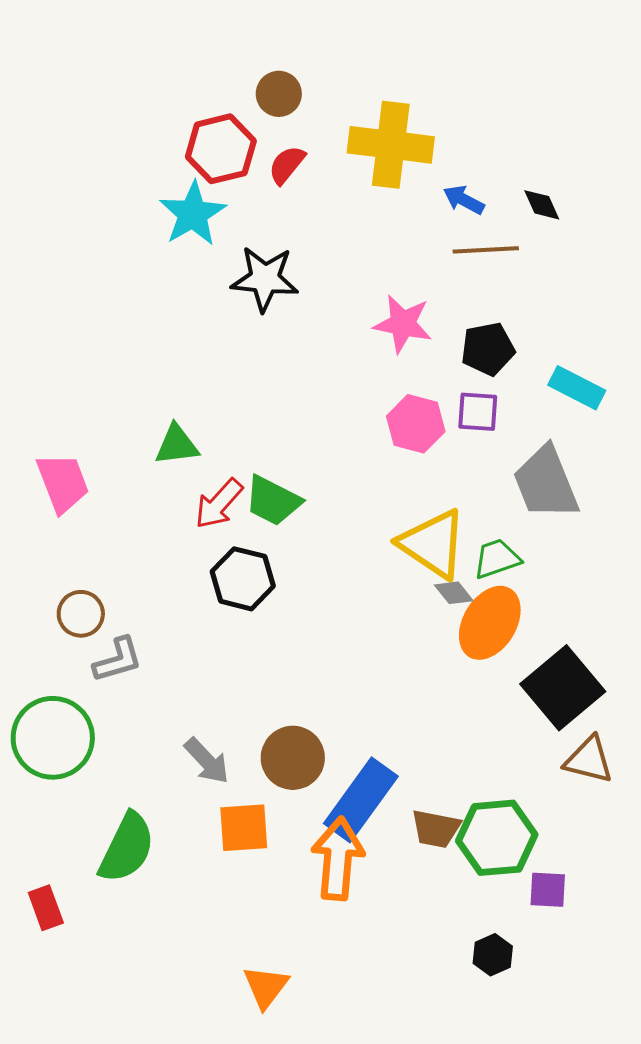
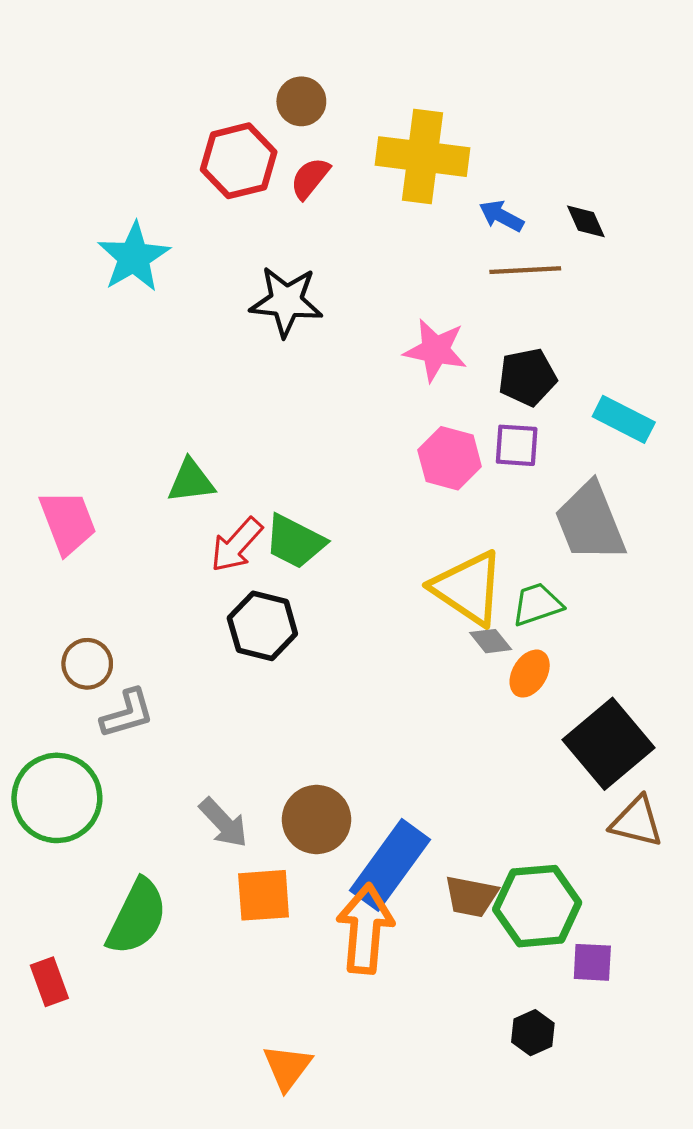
cyan star: (193, 214) -> (134, 257), moved
orange ellipse: (490, 623) -> (530, 674), size x0.6

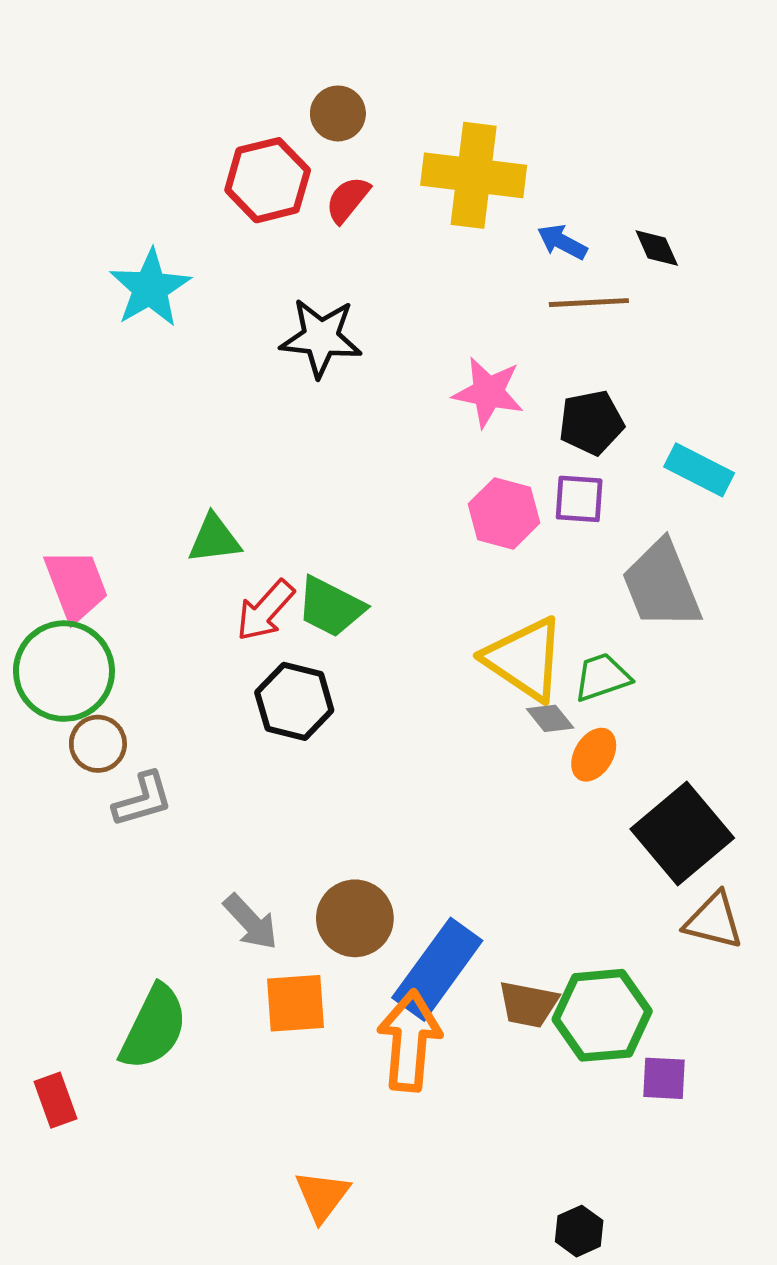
green circle: (57, 798) -> (64, 671), moved
black hexagon: (533, 1033) -> (579, 1231), moved

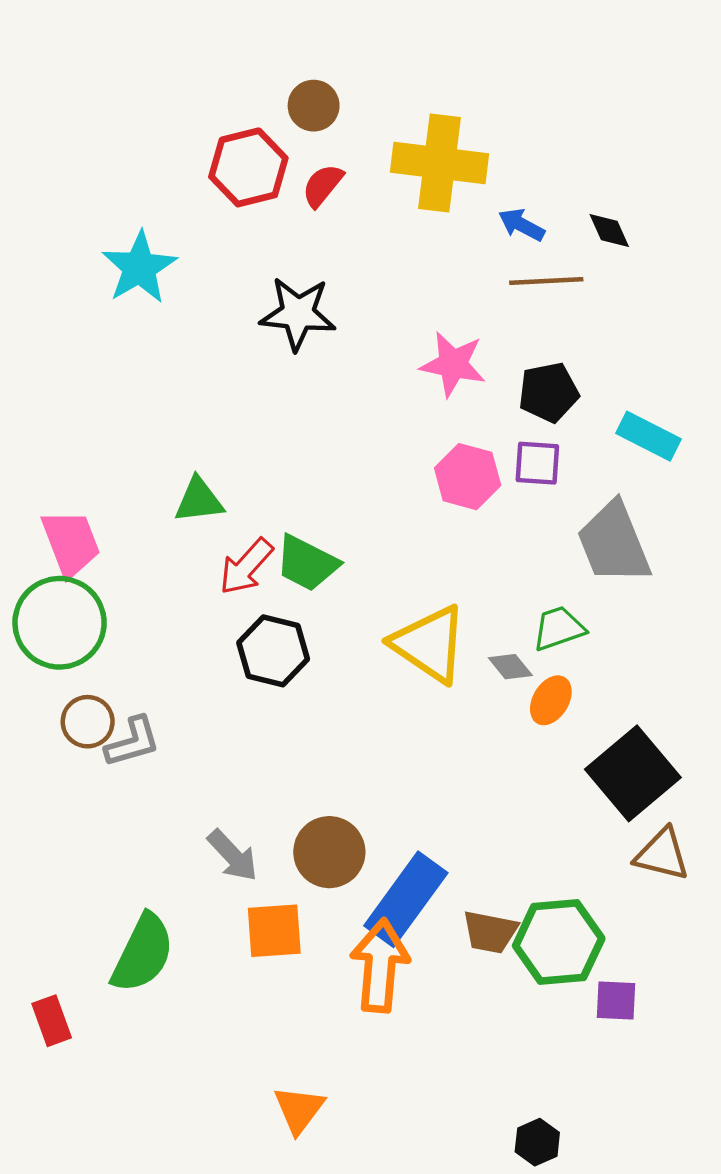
yellow triangle: (525, 659) -> (429, 644), moved
brown circle: (98, 744) -> (88, 722), moved

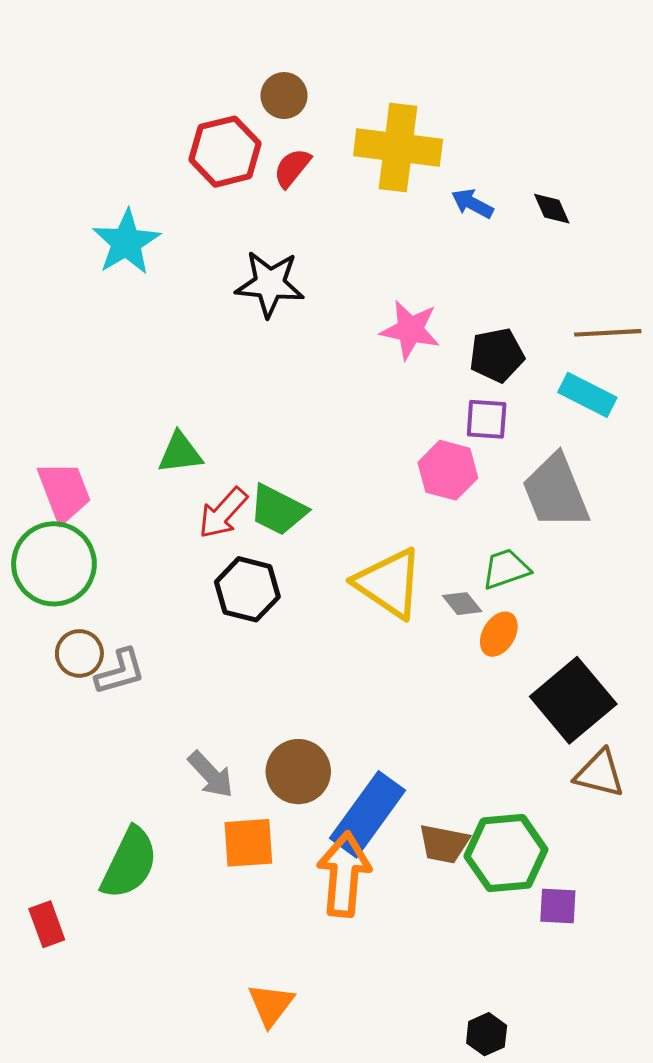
brown line: (546, 281) -> (608, 333), moved
pink hexagon: (468, 477) -> (448, 470), moved

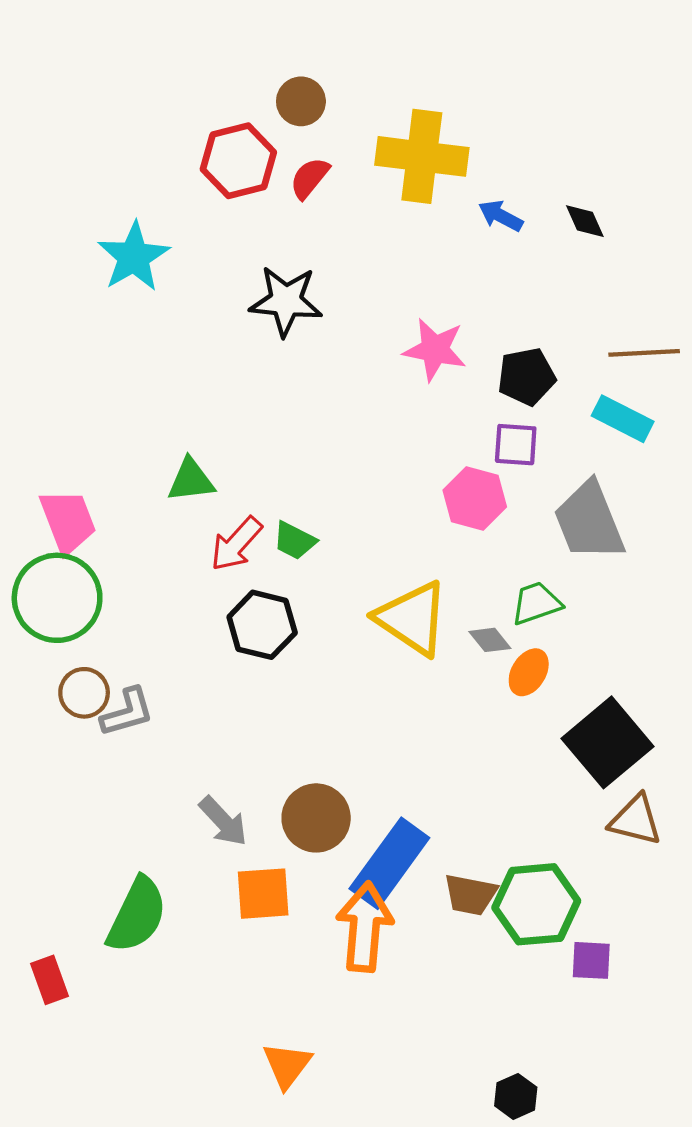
green trapezoid: (278, 510) -> (294, 541), size x0.7

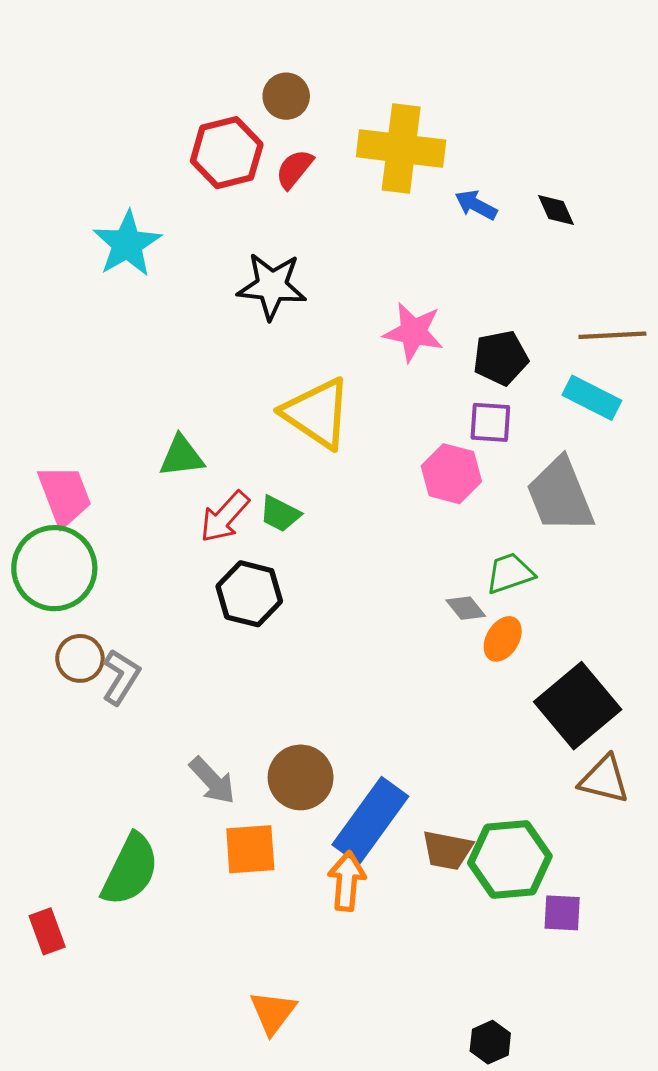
yellow triangle: (412, 618) -> (317, 413), moved
gray L-shape: (127, 712) -> (121, 677), turned -42
orange arrow: (365, 927) -> (347, 881), size x0.7

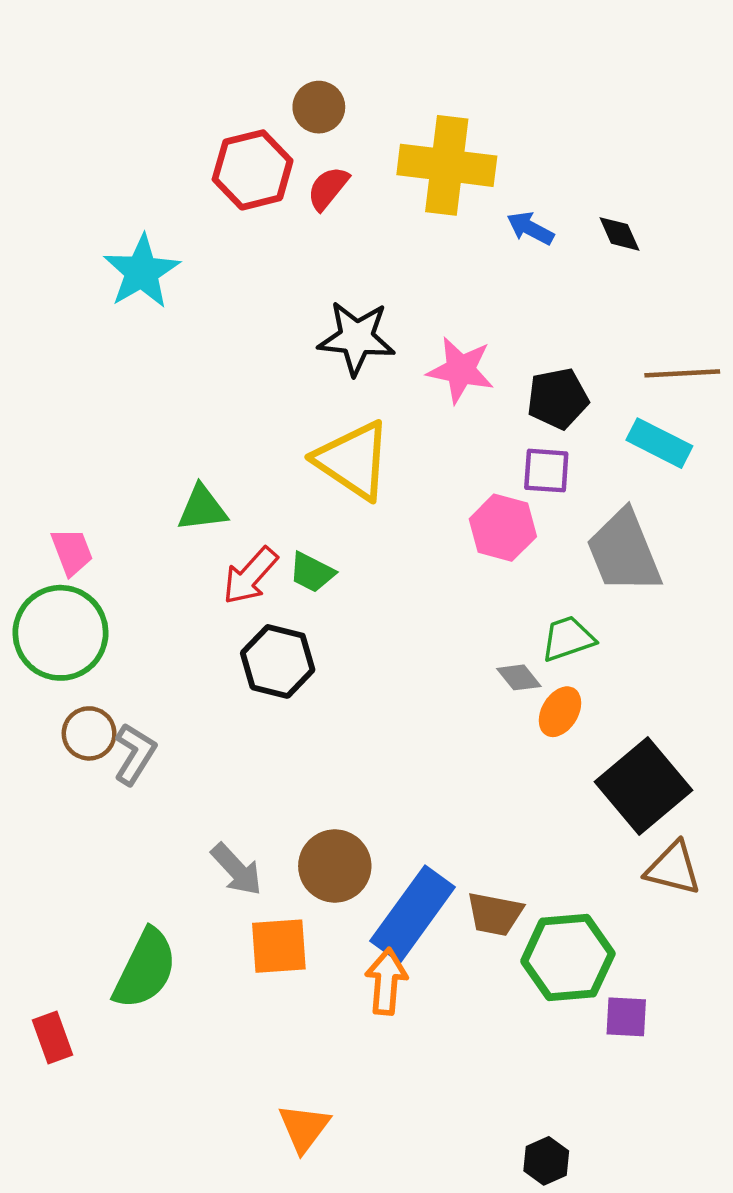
black star: (272, 286) -> (357, 338), moved
pink trapezoid: (65, 495) -> (72, 552), size x0.7
brown trapezoid: (447, 850) -> (495, 914), moved

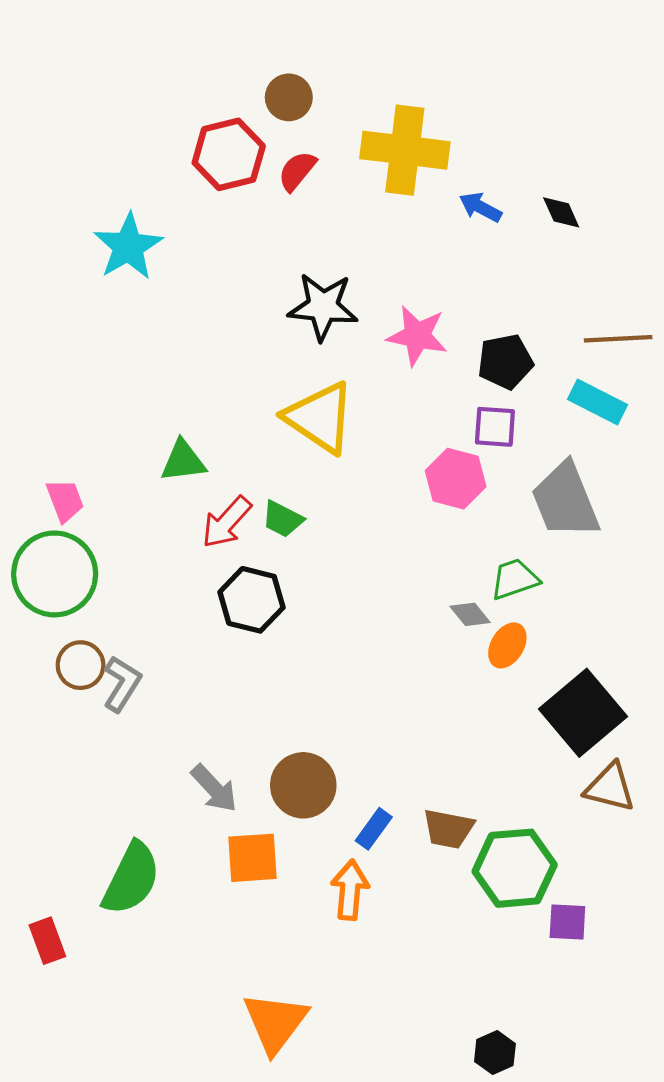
blue rectangle: (413, 914) -> (374, 829), size x0.5
orange triangle: (304, 1128) -> (275, 1023), size x1.4

